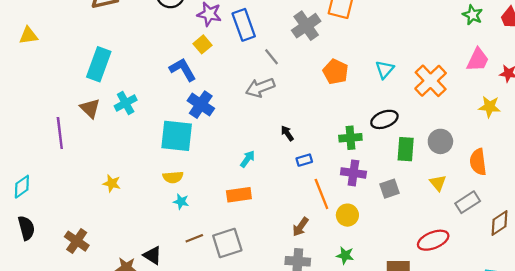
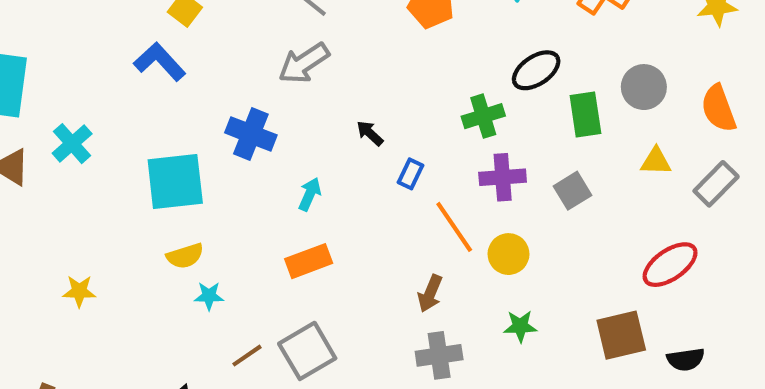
blue cross: (201, 105) -> (251, 134), moved
blue rectangle: (304, 160) -> (410, 174), turned -35
yellow triangle: (438, 183) -> (656, 161), turned -36

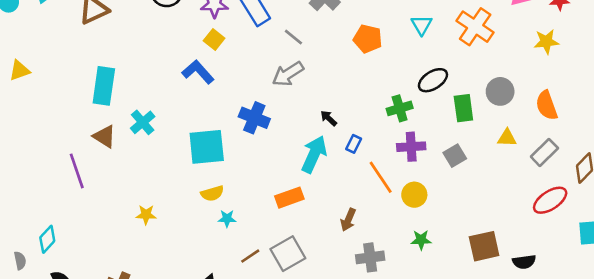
cyan arrow: (310, 194) -> (314, 154), moved, size x1.8
red ellipse: (670, 265) -> (550, 200), moved
brown arrow: (430, 293) -> (348, 220), moved

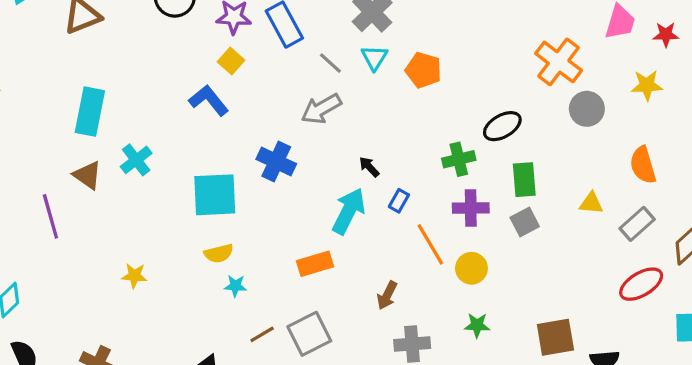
cyan triangle: (422, 25) -> (374, 58), moved
gray circle: (500, 91) -> (587, 109), moved
green rectangle: (463, 108) -> (524, 180), moved

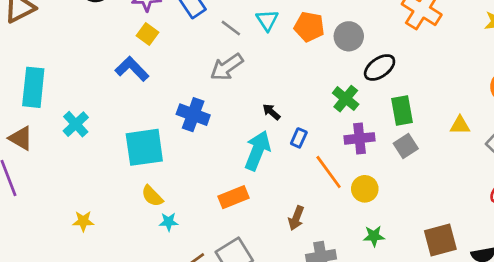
gray circle: (587, 109) -> (349, 36), moved
green cross: (459, 159) -> (346, 99), turned -32
brown triangle: (87, 175) -> (21, 138), moved
yellow semicircle: (219, 253) -> (152, 196), turned 65

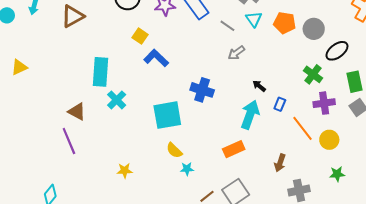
yellow square: (148, 34) -> (140, 36), moved
gray arrow: (227, 67) -> (236, 53), moved, size x0.7
cyan rectangle: (33, 87) -> (101, 72), moved

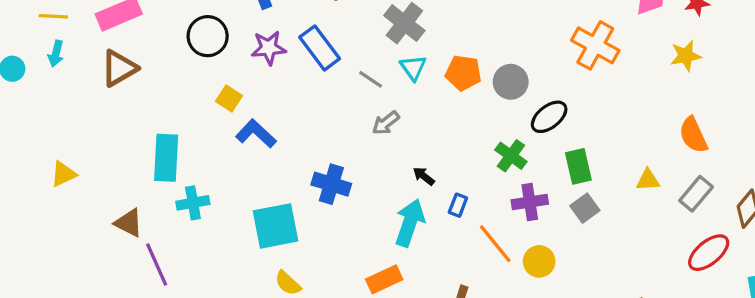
yellow triangle: (19, 67) -> (63, 174), moved
cyan cross: (117, 100) -> (193, 203), turned 36
purple line: (69, 141) -> (157, 264), moved

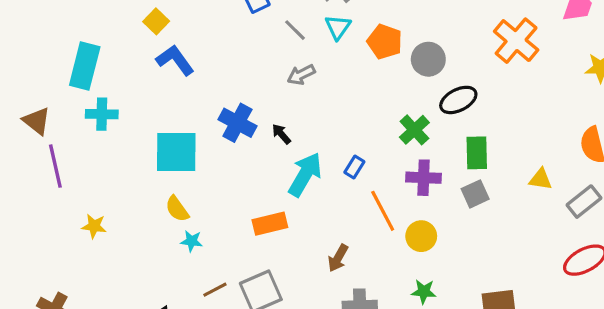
black arrow: (424, 176) -> (281, 134), moved

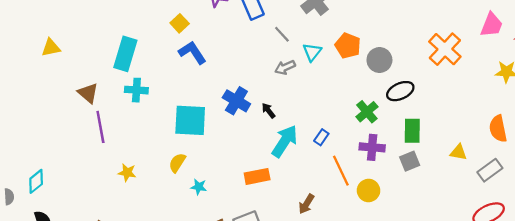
cyan triangle: (338, 27) -> (312, 52), moved
yellow semicircle: (177, 209) -> (177, 163), moved, turned 66

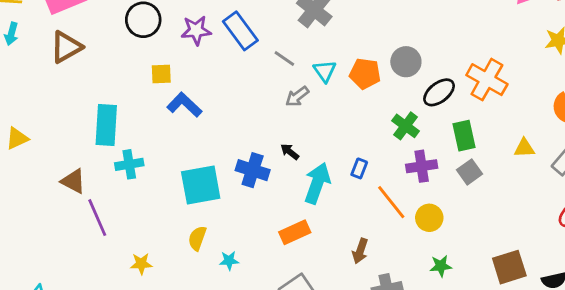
yellow square: (180, 23) -> (161, 74), turned -36
orange pentagon: (348, 46) -> (365, 74), moved
orange cross: (445, 49) -> (487, 80), moved
blue cross: (236, 101) -> (253, 170), moved

